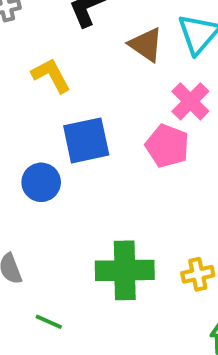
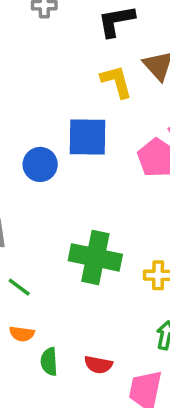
yellow L-shape: (51, 75) -> (117, 82), moved

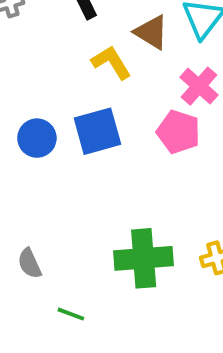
blue circle: (40, 164) -> (37, 138), moved

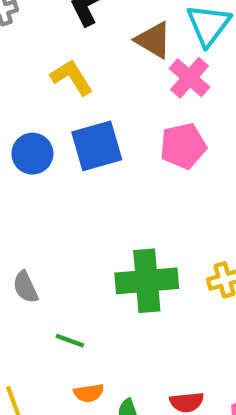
yellow L-shape: (111, 62) -> (72, 77), moved
pink cross: (199, 86) -> (190, 78), moved
pink pentagon: (179, 132) -> (183, 146), turned -30

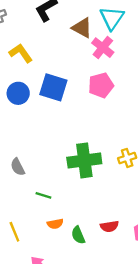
yellow L-shape: (72, 77) -> (21, 53), moved
blue square: (97, 146) -> (53, 87), turned 36

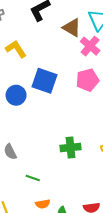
blue circle: (18, 93) -> (16, 95), moved
green cross: (84, 160) -> (71, 148), size x0.7

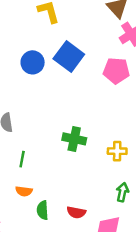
green line: (33, 178) -> (22, 159), turned 64

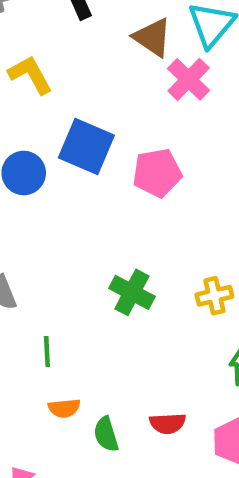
pink pentagon: (116, 71) -> (157, 173), moved
green cross: (74, 139) -> (132, 292), turned 30

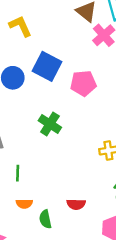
green cross: (132, 292) -> (50, 124), moved
red semicircle: (168, 423) -> (76, 204), moved

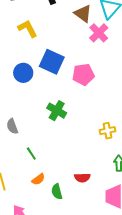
green line: (18, 173) -> (31, 154), turned -32
orange semicircle: (24, 204) -> (38, 179), turned -32

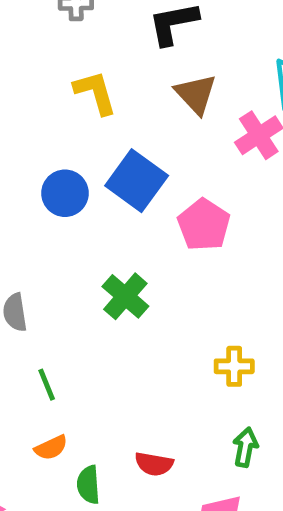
brown triangle: (83, 13) -> (196, 94), moved
pink pentagon: (83, 75) -> (204, 225), turned 30

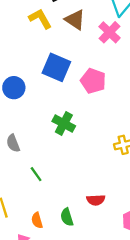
yellow L-shape: (95, 93) -> (40, 19), moved
blue circle: (65, 193) -> (14, 88), moved
orange semicircle: (51, 448) -> (37, 220), moved, turned 112

